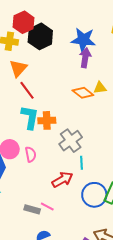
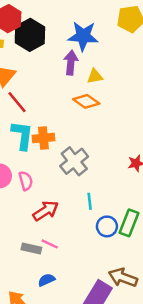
purple arrow: (85, 58) -> (71, 63), moved
yellow triangle: (100, 88) -> (95, 76), moved
cyan line: (81, 163) -> (90, 201), moved
red arrow: (62, 180) -> (46, 211), moved
blue circle: (94, 195) -> (107, 226), size x0.7

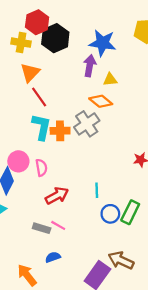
gray cross: (74, 161) -> (87, 124), moved

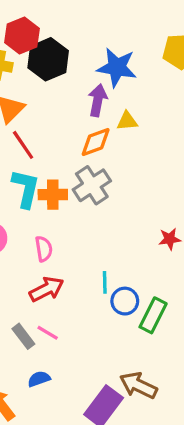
orange diamond: (101, 101) -> (96, 142), moved, turned -60
pink semicircle: (41, 168) -> (44, 249), moved
blue circle: (110, 214) -> (125, 301), moved
gray rectangle: (42, 228) -> (23, 336), turned 35

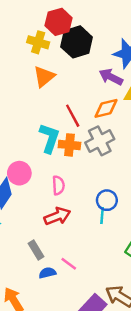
purple arrow: (98, 100) -> (111, 77), turned -80
red line: (23, 145) -> (73, 116), moved
blue circle: (125, 301) -> (107, 200), moved
pink line: (48, 333) -> (69, 264), moved
blue semicircle: (39, 379) -> (47, 273), moved

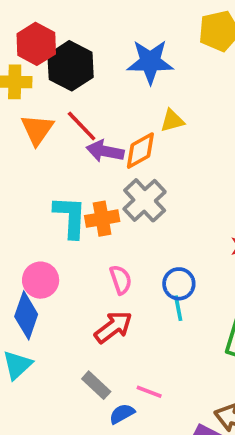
purple arrow: (111, 77) -> (105, 151), moved
red line: (73, 116) -> (82, 126), moved
pink semicircle: (58, 185) -> (121, 280), moved

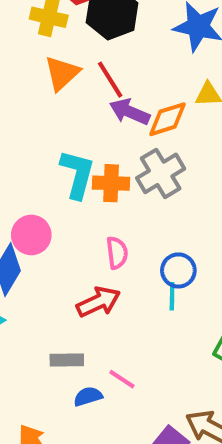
gray rectangle: (96, 385) -> (67, 360), turned -56

